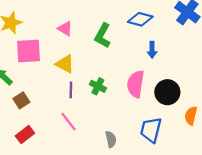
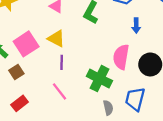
pink square: (28, 51) -> (26, 44), moved, turned -30
green cross: (98, 86) -> (99, 79), moved, size x1.6
gray semicircle: (111, 139) -> (108, 108), moved

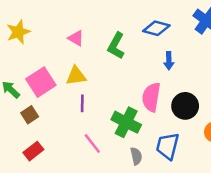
yellow triangle: (56, 39) -> (76, 76), turned -36
pink line: (60, 91) -> (92, 144), moved

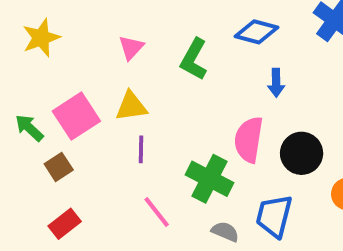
pink triangle: (76, 38) -> (131, 48), turned 42
gray semicircle: (136, 156) -> (225, 232), turned -54

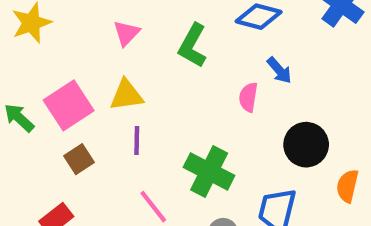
blue arrow: (276, 83) -> (279, 70), turned -40
pink semicircle: (249, 140) -> (248, 97), moved, size x0.6
brown square: (59, 167) -> (79, 159), moved

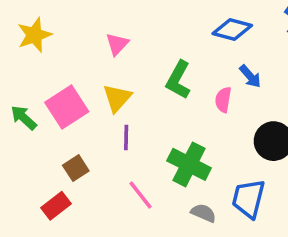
green L-shape: (193, 46) -> (178, 80), moved
yellow triangle: (126, 95) -> (117, 98), turned -40
brown square: (79, 159) -> (76, 168), moved

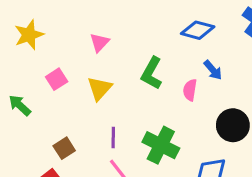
pink square: (67, 107) -> (57, 79), moved, size x0.6
purple line: (126, 137) -> (113, 138), moved

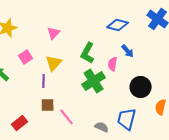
purple line: (113, 138) -> (44, 81), moved
green cross: (161, 145) -> (94, 81), moved, turned 30
brown square: (64, 148) -> (48, 105), moved, turned 32

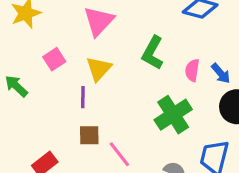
pink triangle: (54, 33) -> (99, 21), size x1.5
blue arrow: (128, 51) -> (221, 73), moved
green cross: (94, 81) -> (173, 115), moved

